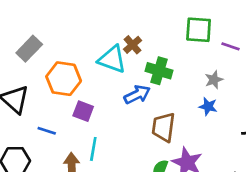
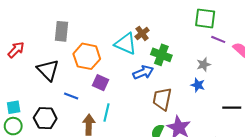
green square: (199, 30) -> (205, 18), moved
gray rectangle: (29, 49) -> (62, 31), turned -42

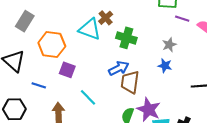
gray rectangle: (62, 31) -> (25, 21), turned 30
blue arrow: (143, 72) -> (119, 68), moved
cyan line: (107, 112) -> (88, 97), moved, turned -54

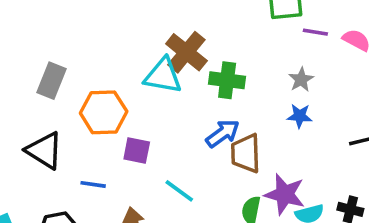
brown cross: (106, 18) -> (186, 52), size x1.6

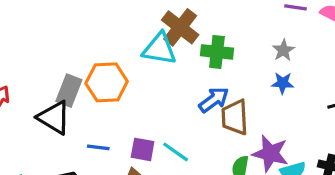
gray rectangle: (52, 81) -> (69, 91), moved
purple square: (137, 151) -> (143, 149), moved

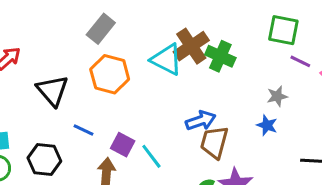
green cross: (217, 52) -> (220, 56), moved
gray rectangle: (69, 91) -> (101, 29), moved

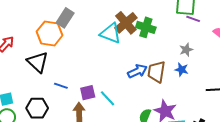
purple line: (300, 61) -> (193, 19), moved
orange hexagon: (110, 74) -> (50, 33), moved
brown trapezoid: (214, 142) -> (156, 72), moved
purple square: (123, 145) -> (88, 93), turned -35

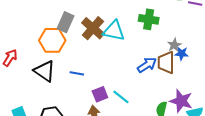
brown cross: (126, 23) -> (93, 28), moved
gray star: (186, 50) -> (174, 45), moved
blue star: (181, 70) -> (182, 53), moved
blue line: (61, 86) -> (77, 73), moved

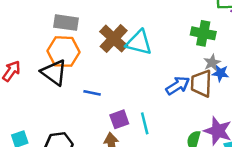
green cross: (149, 19) -> (203, 33), moved
gray rectangle: (65, 22) -> (66, 23), moved, turned 72
black triangle: (45, 71) -> (54, 72), moved
cyan line: (121, 97) -> (145, 123), turned 36

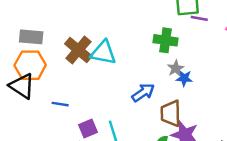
brown trapezoid: (201, 84) -> (171, 113), moved

